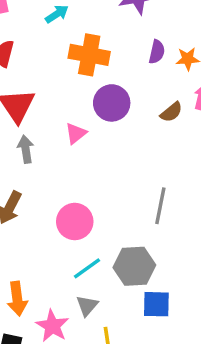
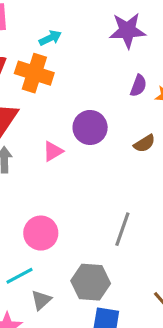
orange cross: (89, 55) -> (34, 73), moved
cyan line: (87, 268) -> (19, 276), moved
gray triangle: (87, 306) -> (41, 300), moved

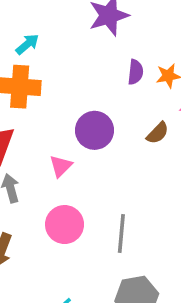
gray line: (122, 229) -> (121, 234), moved
pink circle: (41, 233) -> (65, 225), moved

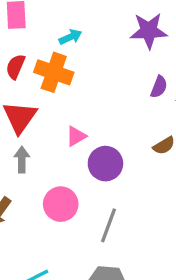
purple circle: (95, 130) -> (105, 164), moved
pink triangle: (61, 166) -> (76, 136), moved

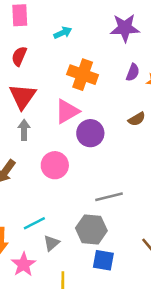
orange cross: (54, 72) -> (83, 75), moved
pink triangle: (76, 136) -> (67, 111), size x1.5
gray line: (109, 225) -> (109, 197), moved, turned 56

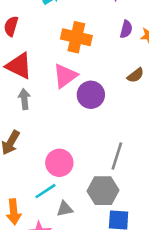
red triangle: (23, 96) -> (19, 66), turned -32
pink circle: (55, 165) -> (59, 163), moved
gray line: (109, 197) -> (117, 156), turned -52
gray triangle: (51, 243) -> (65, 209), turned 36

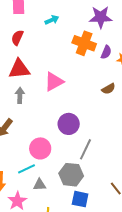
orange cross: (76, 37) -> (84, 43), moved
red triangle: (19, 66) -> (19, 69), turned -40
purple circle: (91, 95) -> (69, 124), moved

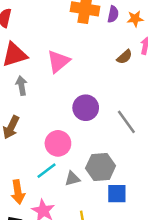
gray line: (85, 149) -> (126, 122), moved, turned -50
gray triangle: (40, 185) -> (72, 179), moved

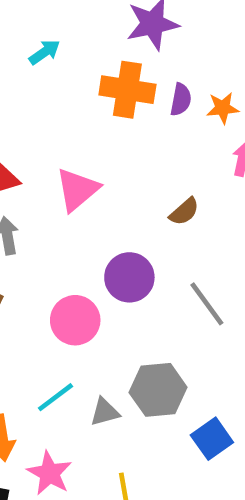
brown semicircle: (124, 57) -> (184, 212), moved
pink circle: (58, 143) -> (75, 320), moved
blue square: (117, 194) -> (212, 439), moved, turned -35

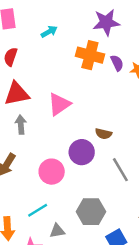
purple semicircle: (181, 100) -> (117, 63), turned -42
brown semicircle: (184, 212) -> (103, 134), moved, turned 49
gray triangle: (105, 412) -> (57, 231), moved

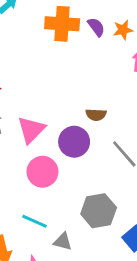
pink triangle: (59, 104) -> (31, 130), moved
cyan line: (38, 210) -> (34, 221), turned 66
gray triangle: (57, 231) -> (63, 242), turned 35

